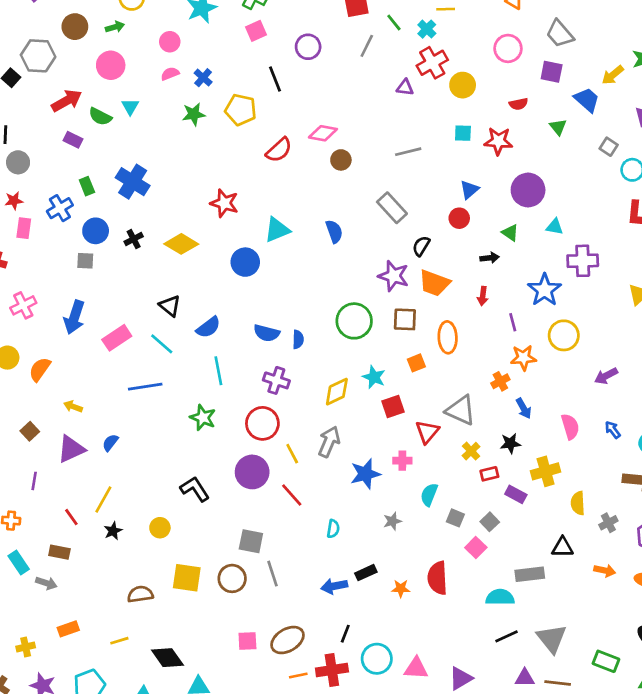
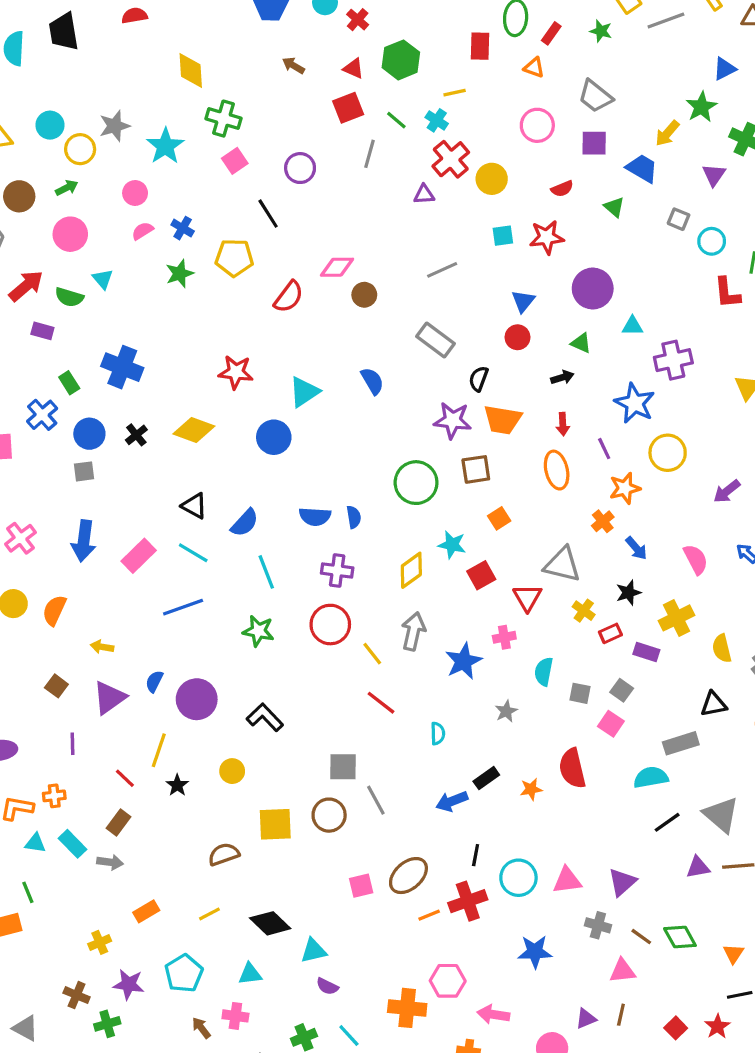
orange ellipse: (448, 337) -> (557, 470), moved
purple circle: (252, 472) -> (197, 699), moved
brown rectangle: (59, 552) -> (119, 823), turned -54

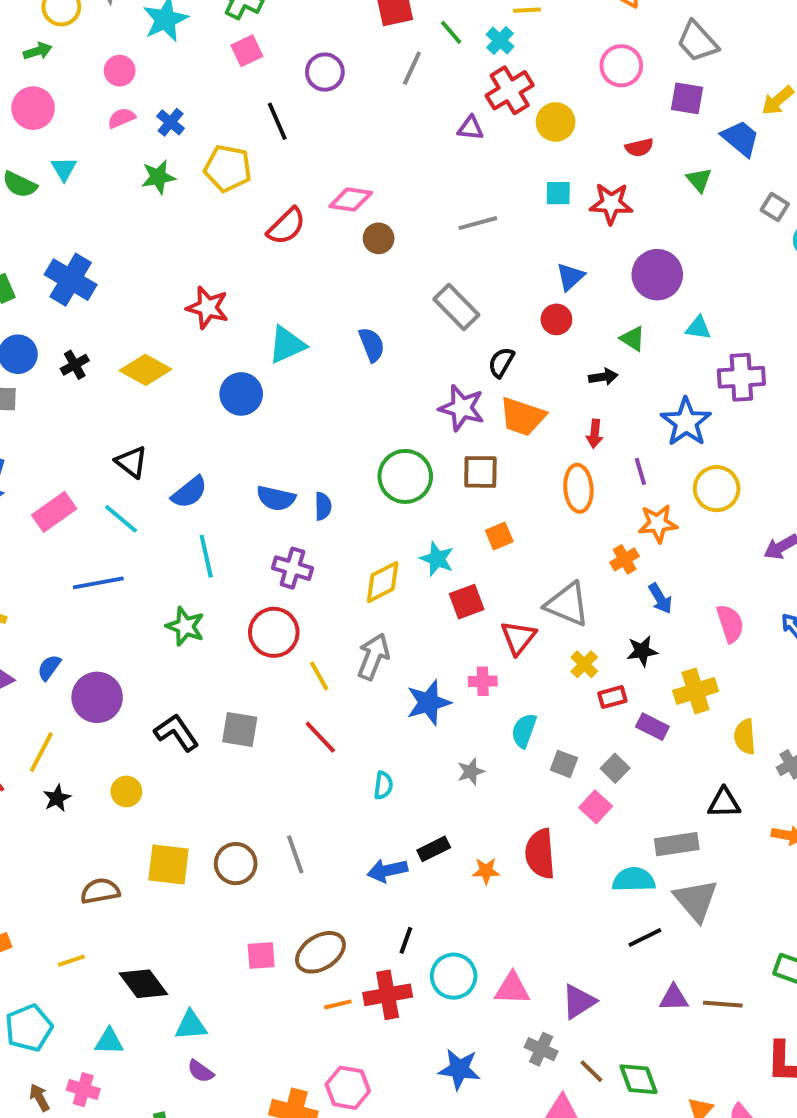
gray square: (343, 767) -> (240, 730), moved
gray triangle: (721, 815) -> (696, 900), moved

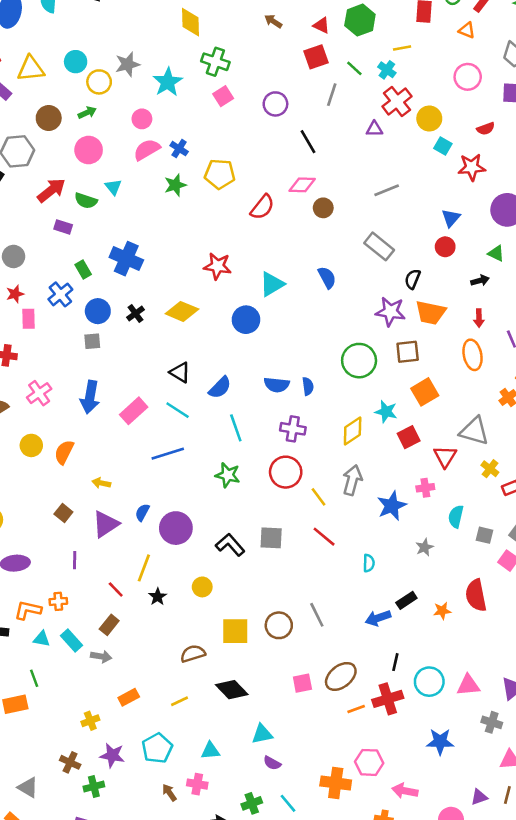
pink semicircle: (121, 118) -> (147, 150), size x1.5
black line: (277, 121) -> (308, 142), moved
cyan square: (558, 193) -> (443, 146), moved, turned 36
orange square: (499, 536) -> (425, 392), size x1.5
black diamond: (143, 984) -> (232, 690), moved

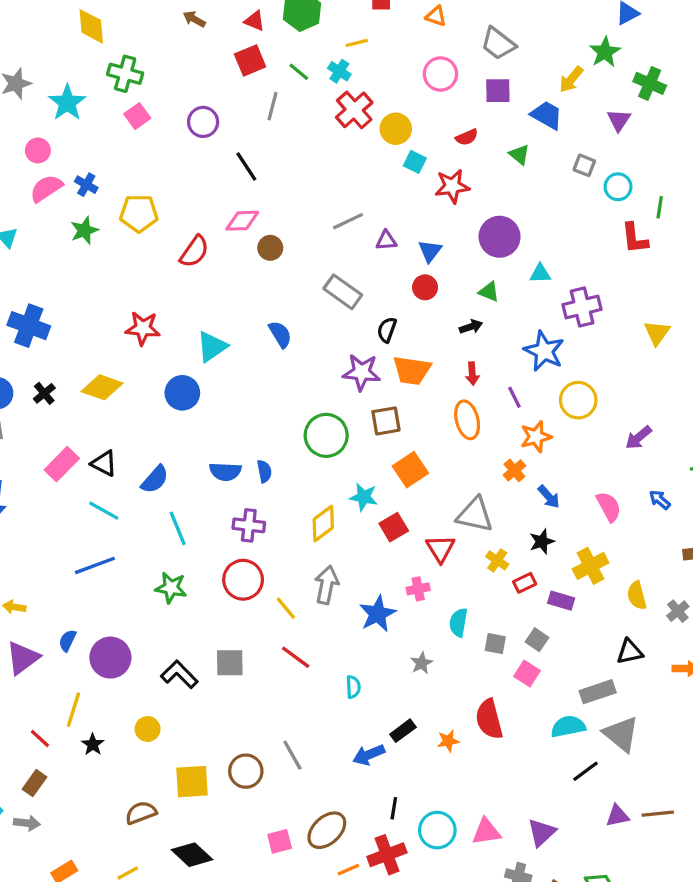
purple triangle: (374, 129) -> (386, 240), moved
pink rectangle: (134, 411) -> (62, 464), moved

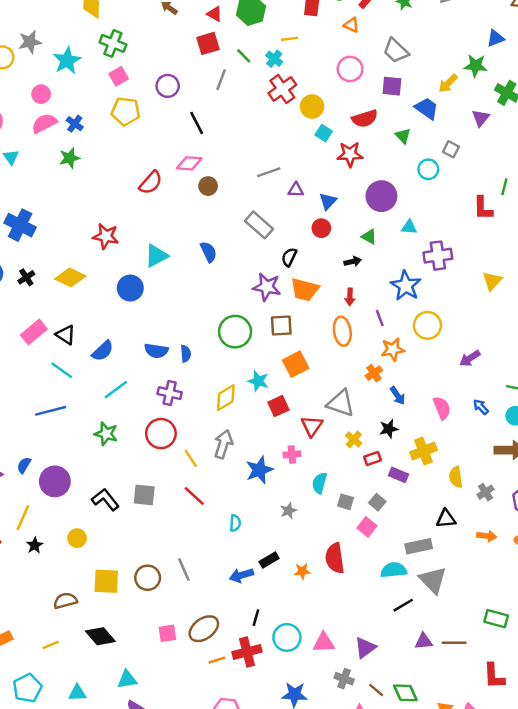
green star: (605, 52) -> (476, 66), turned 30
red semicircle: (467, 137) -> (365, 119), size x1.5
cyan circle: (618, 187) -> (428, 169), moved
yellow pentagon: (139, 213) -> (126, 111), moved
cyan line: (178, 528) -> (116, 390), turned 70

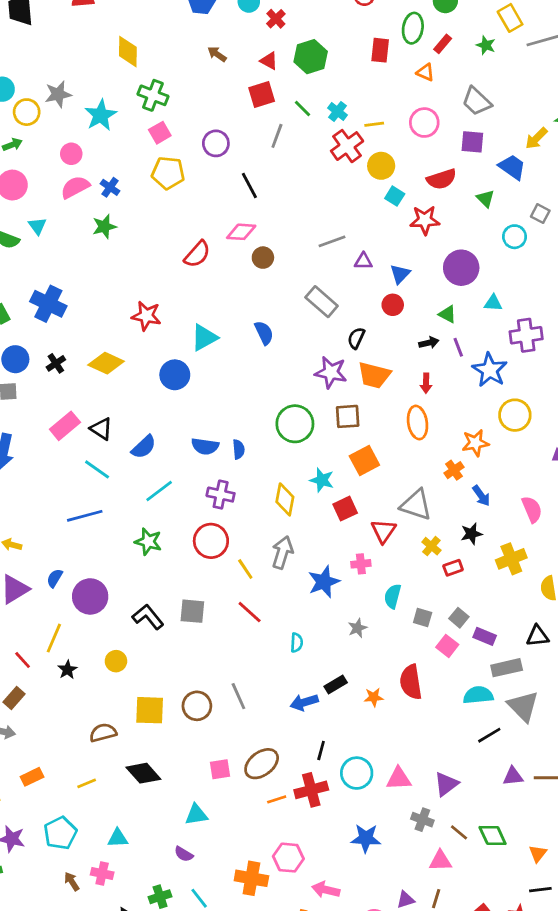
yellow line: (290, 39) -> (374, 124), moved
purple line: (380, 318) -> (458, 347), moved
yellow diamond: (226, 398) -> (285, 499), turned -48
purple rectangle: (398, 475) -> (485, 636), moved
cyan triangle: (127, 679) -> (196, 815), moved

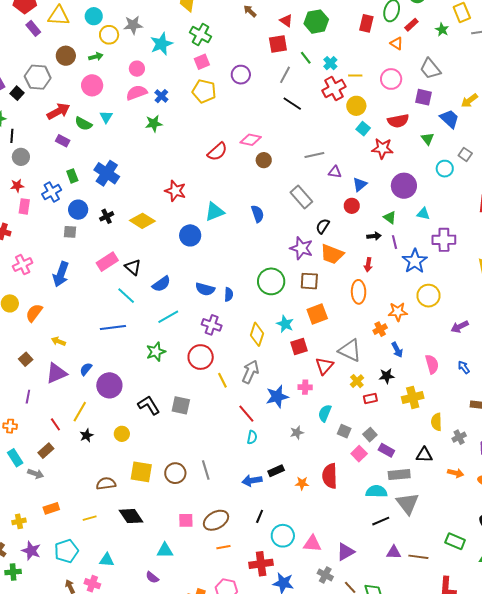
black line: (249, 186) -> (292, 104), moved, turned -36
green star: (148, 542) -> (156, 352), turned 30
red line: (250, 612) -> (246, 414), moved
red cross: (311, 790) -> (261, 564), moved

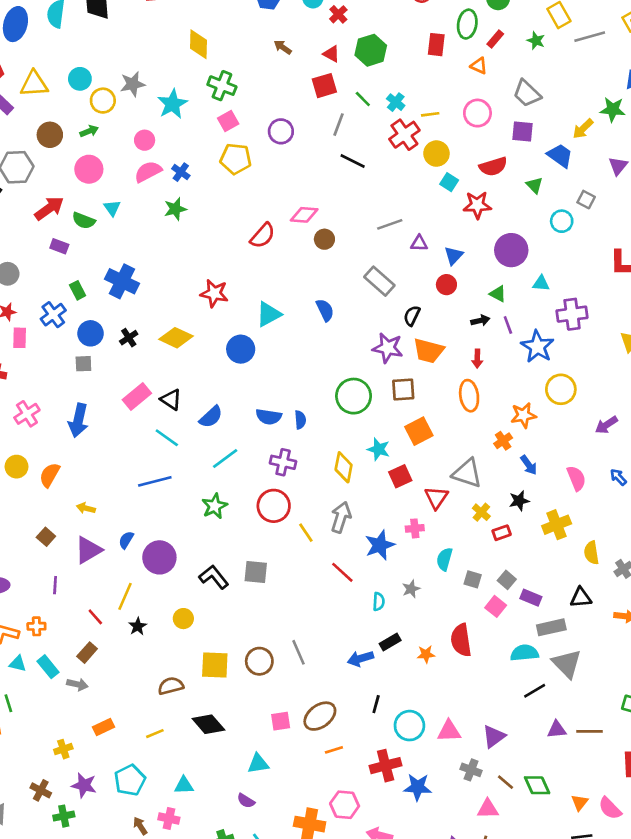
cyan semicircle: (252, 437) -> (379, 602), moved

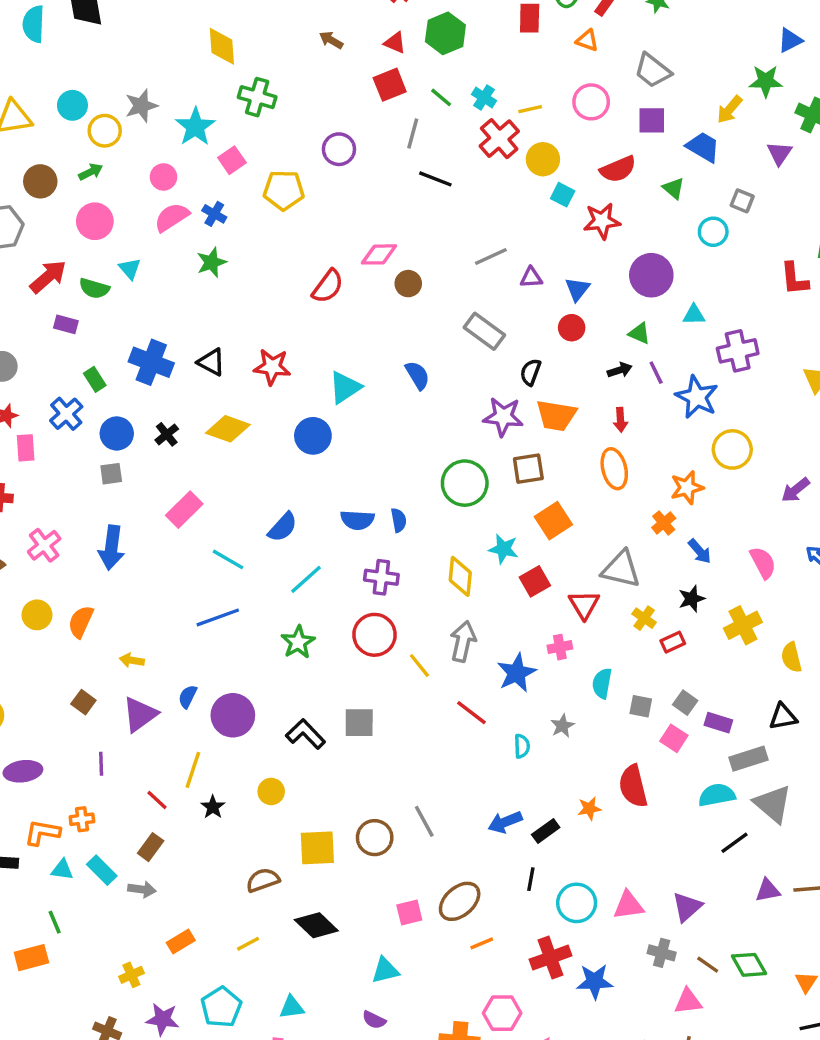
pink square: (228, 121) -> (232, 160), moved
black triangle: (171, 400) -> (211, 362), moved
black rectangle: (390, 642) -> (546, 831), moved

